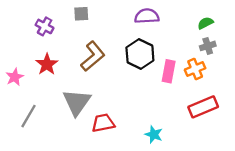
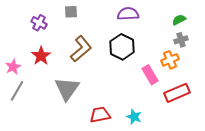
pink rectangle: (169, 71) -> (150, 75), moved, turned -42
gray line: (28, 116) -> (17, 91), moved
red trapezoid: (103, 123) -> (100, 115), moved

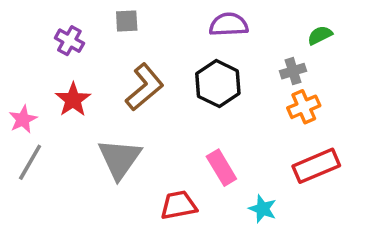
gray cross: (181, 40) -> (293, 71), moved
pink rectangle: (150, 75) -> (221, 168), moved
cyan star: (134, 117) -> (263, 209), moved

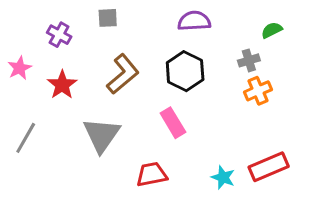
pink star: (23, 119) -> (20, 68), moved
red rectangle: (316, 166) -> (269, 167), moved
pink rectangle: (221, 168) -> (173, 123), moved

